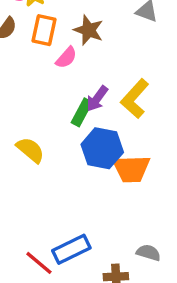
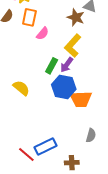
brown star: (89, 30) -> (76, 17), moved
purple arrow: (97, 99) -> (67, 65), moved
yellow L-shape: (135, 99) -> (73, 46), moved
gray semicircle: (148, 253) -> (91, 135), moved, turned 88

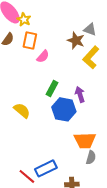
yellow L-shape: (73, 46) -> (91, 57), moved
purple arrow: (67, 65) -> (80, 94), moved, turned 126
orange trapezoid: (81, 99) -> (85, 140), moved

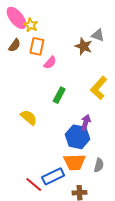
yellow L-shape: (91, 57) -> (99, 88), moved
purple arrow: (80, 94) -> (86, 123), moved, turned 35
blue hexagon: (64, 109) -> (77, 137), moved
orange trapezoid: (85, 140) -> (74, 162), moved

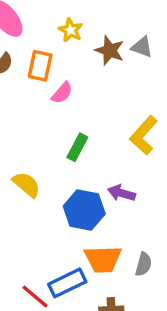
yellow star: (31, 25) -> (71, 30), moved
brown star: (84, 46) -> (110, 50), moved
purple arrow: (86, 123) -> (122, 193), turned -91
blue hexagon: (77, 137) -> (84, 210), moved

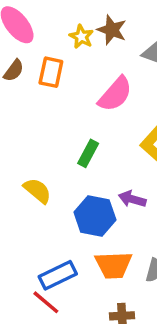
brown star: (110, 50) -> (112, 30), moved
pink semicircle: (62, 93) -> (115, 94), moved, size x1.6
blue rectangle: (67, 283) -> (58, 275), moved

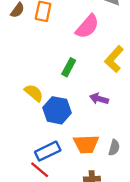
blue hexagon: (95, 216) -> (57, 110), moved

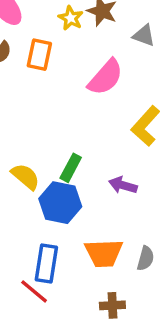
green rectangle: (69, 67) -> (71, 168), moved
blue rectangle: (48, 151) -> (46, 264), turned -55

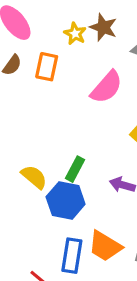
orange trapezoid: (104, 253) -> (105, 246), turned 33
blue rectangle: (46, 264) -> (72, 256), moved

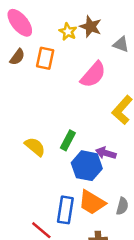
blue hexagon: (66, 201) -> (87, 166), moved

